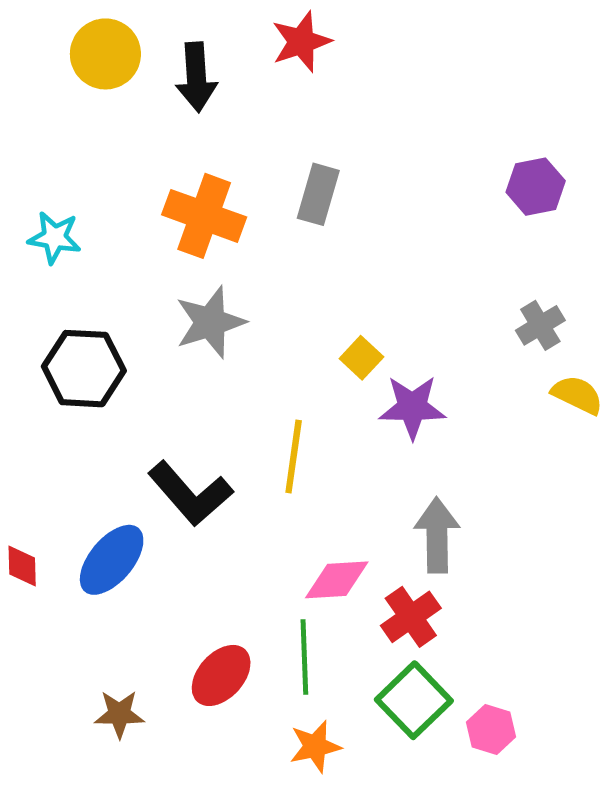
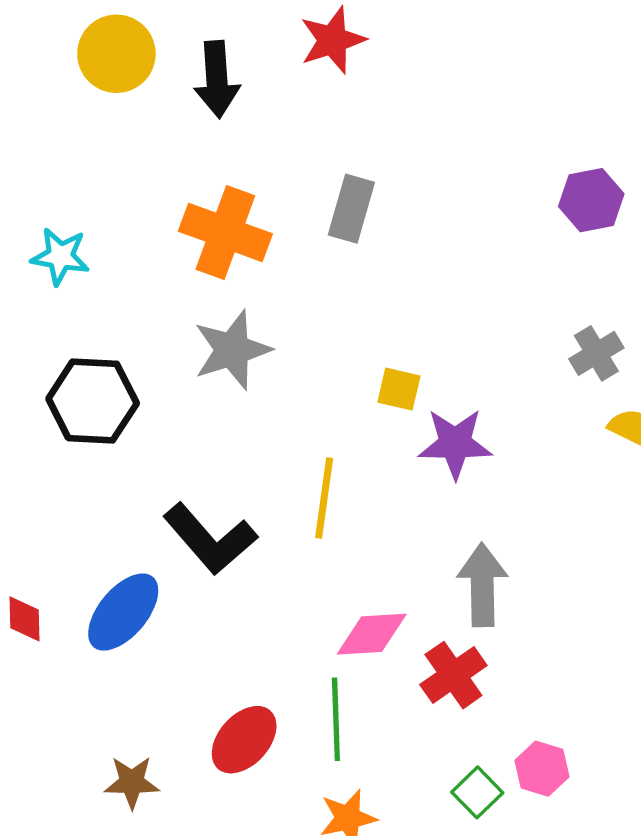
yellow square: (361, 358) -> (399, 389), turned -30
green square: (414, 700) -> (477, 792), moved, size x0.6
pink hexagon: (491, 729) -> (542, 769), moved

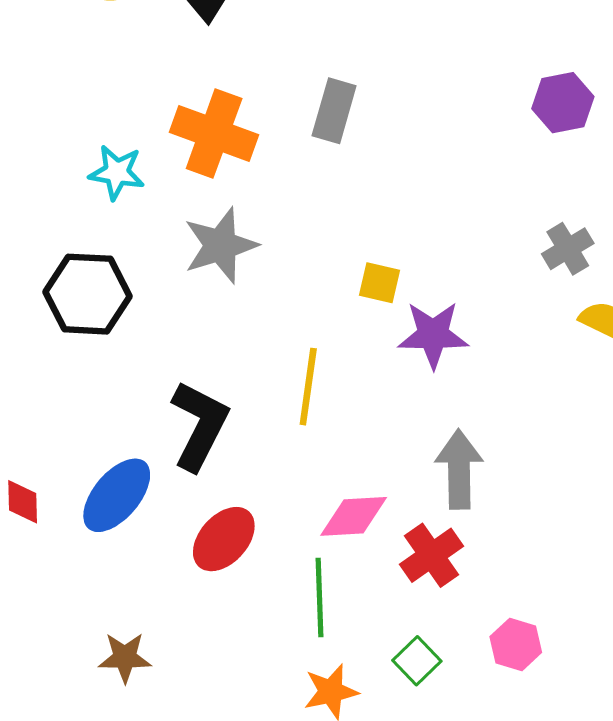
cyan star: (60, 256) -> (117, 172), moved
black L-shape: (210, 539) -> (199, 426), turned -112
red ellipse: (244, 740) -> (224, 539), moved
green square: (477, 792) -> (417, 661), moved

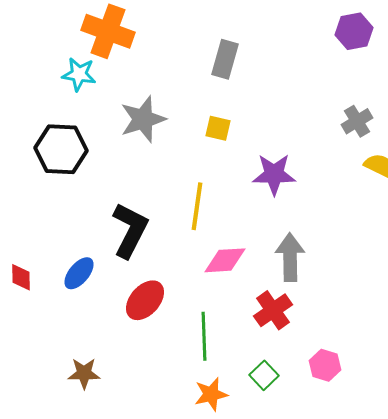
gray rectangle: (334, 111) -> (225, 59), moved
orange cross: (214, 133) -> (108, 31), moved
yellow square: (380, 283) -> (218, 128), moved
blue ellipse: (117, 495) -> (79, 273), size x0.7
pink diamond: (354, 516) -> (225, 260), moved

